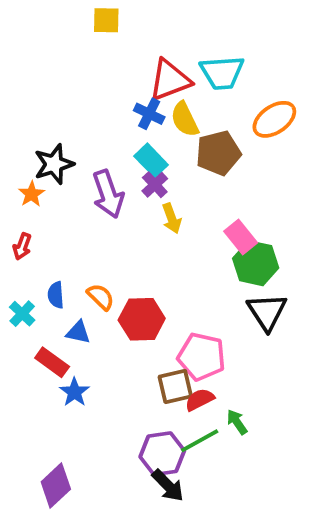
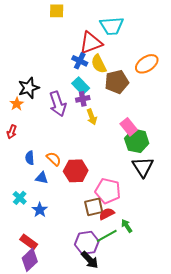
cyan trapezoid: (222, 73) -> (112, 26), moved
purple cross: (155, 185) -> (83, 99), turned 32
cyan cross: (22, 314) -> (20, 198), moved
red rectangle: (52, 362) -> (29, 242), moved

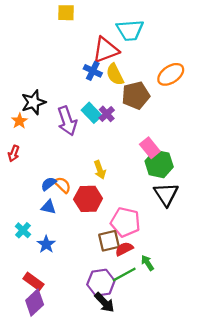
cyan rectangle: (81, 86) -> (92, 113), moved
purple cross: (83, 99) -> (107, 114), moved, turned -32
yellow arrow: (92, 117) -> (100, 170), moved
blue semicircle: (30, 158) -> (49, 184), moved, turned 56

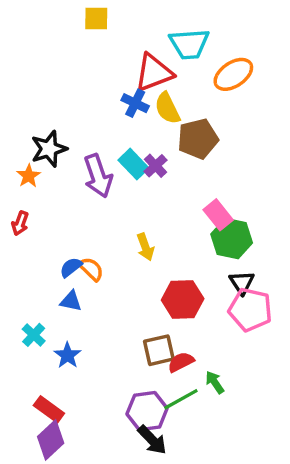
orange ellipse: (171, 74) -> (233, 74), moved
black triangle: (166, 194) -> (242, 283), size x0.7
red hexagon: (88, 199) -> (183, 299), moved
pink pentagon: (125, 222) -> (250, 310), moved

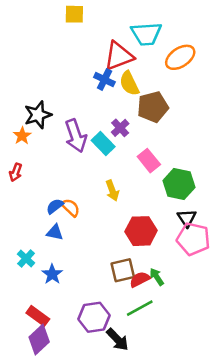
cyan rectangle: (134, 164) -> (103, 144), moved
pink rectangle: (218, 215) -> (149, 161), moved
green arrow: (215, 382) -> (157, 277), moved
purple hexagon: (147, 411) -> (94, 317), moved

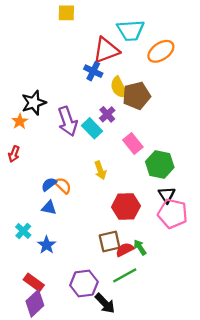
yellow semicircle: (129, 83) -> (119, 87), moved

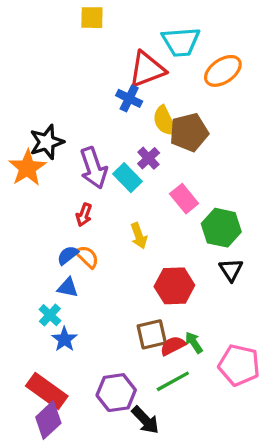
orange star: (20, 121) -> (27, 168), size x1.6
red arrow: (14, 154) -> (84, 215), moved
pink pentagon: (173, 213) -> (239, 365), moved
cyan cross: (23, 231) -> (50, 315), moved
red rectangle: (34, 282) -> (47, 391), size x1.4

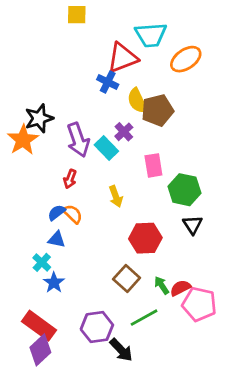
pink rectangle: (184, 199) -> (153, 165), turned 30
brown square: (152, 334) -> (127, 279), turned -35
red semicircle: (173, 346) -> (180, 288), moved

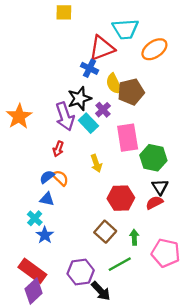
black star: (39, 118) -> (79, 98), moved
pink rectangle: (153, 165) -> (128, 138), size x1.4
green arrow: (162, 285) -> (134, 237), turned 32
red semicircle: (180, 288) -> (154, 203), moved

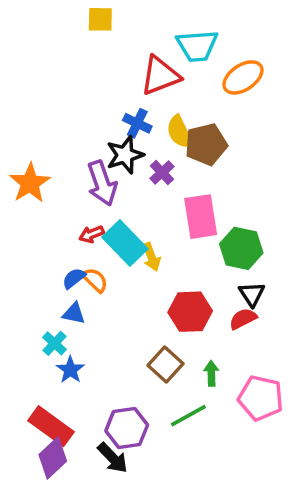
blue cross: (90, 68) -> (137, 123), moved
cyan rectangle: (88, 123) -> (125, 243), moved, size x1.4
red arrow: (58, 149) -> (91, 234), turned 48
black arrow: (101, 291) -> (113, 458), moved

